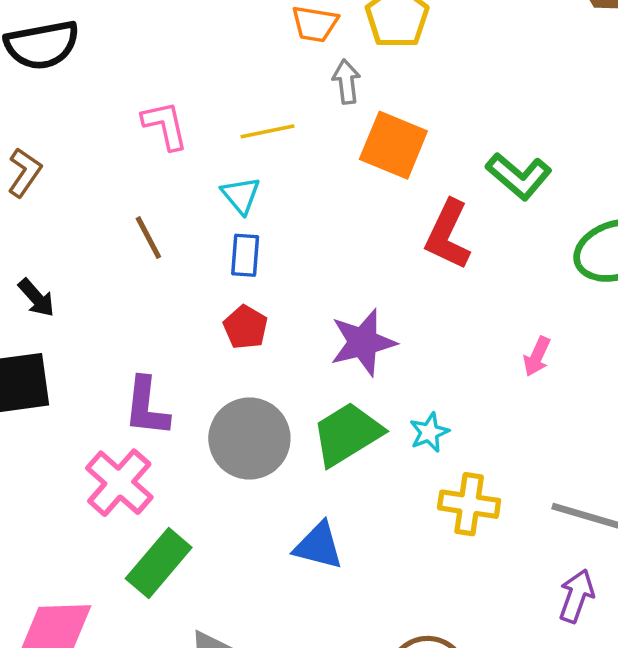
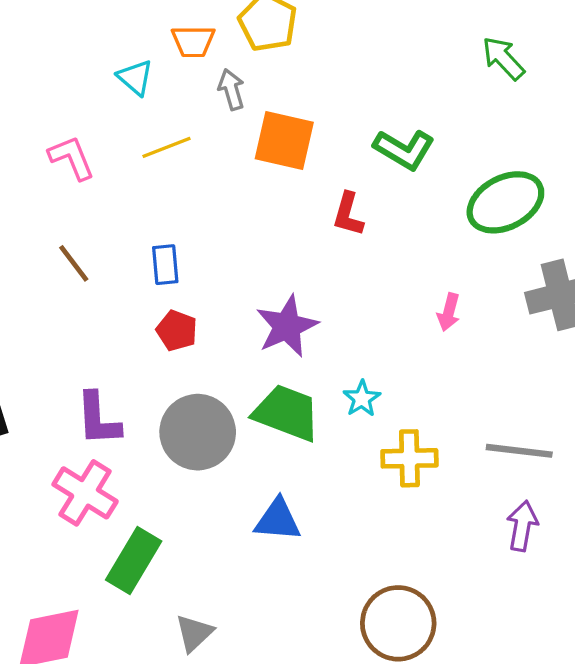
cyan triangle: (241, 195) -> (135, 78), moved
red L-shape: (448, 235) -> (348, 214), size x0.7
green trapezoid: (347, 434) -> (287, 413), turned 62

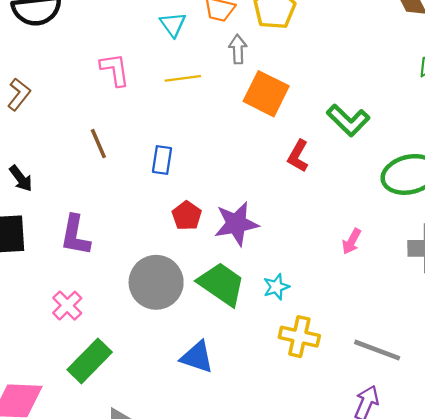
red pentagon: (177, 331) -> (187, 216), moved
purple L-shape: (98, 419) -> (75, 235), moved
pink cross: (85, 493) -> (67, 306), size x0.7

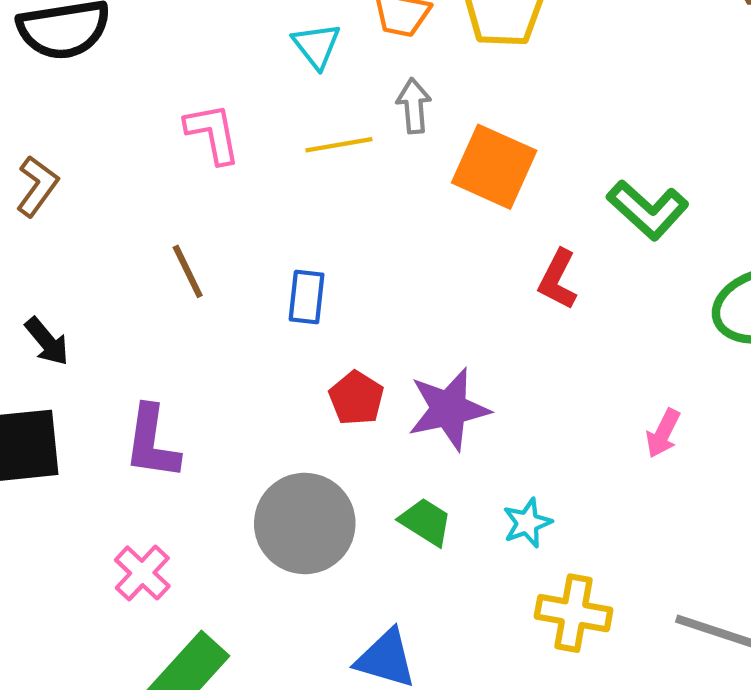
gray arrow: (238, 49) -> (414, 106), moved
green trapezoid: (221, 284) -> (426, 522), size x0.6

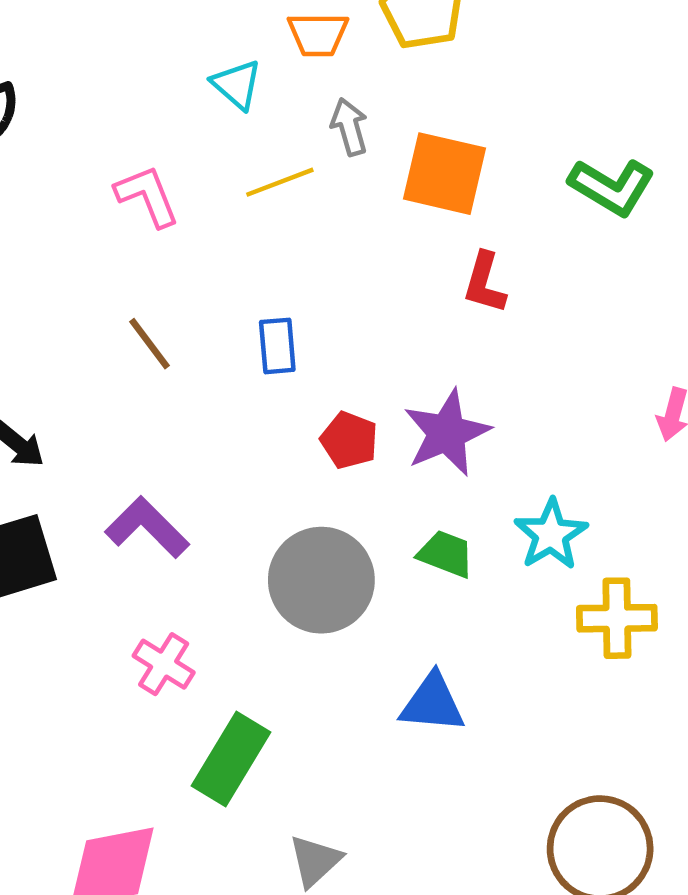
red L-shape: (558, 279) -> (485, 283), moved
purple L-shape: (152, 442) -> (147, 527), turned 138
cyan star: (527, 523) -> (551, 534), size x1.4

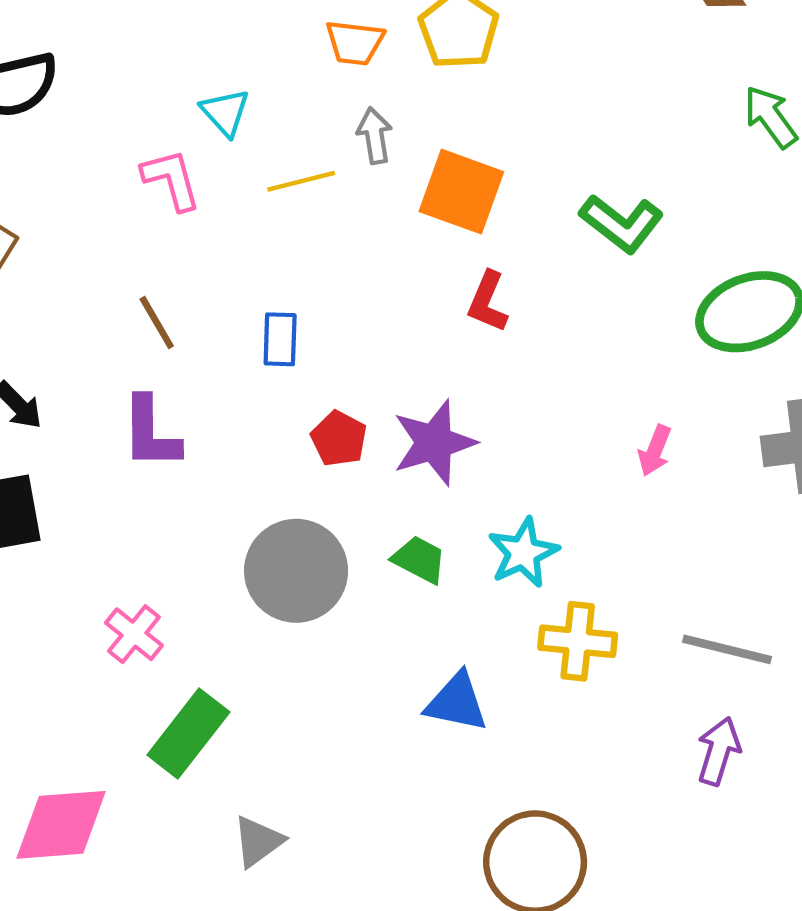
cyan triangle: (237, 84) -> (225, 112), moved
purple L-shape: (147, 527) -> (151, 433), moved, turned -142
blue triangle: (432, 703) -> (457, 702), moved

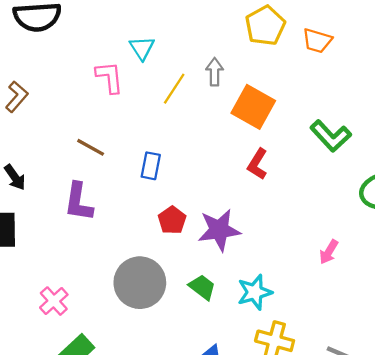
orange trapezoid: (355, 43) -> (317, 41), moved
yellow line: (301, 181) -> (174, 89), turned -52
brown line: (157, 322) -> (91, 147), turned -40

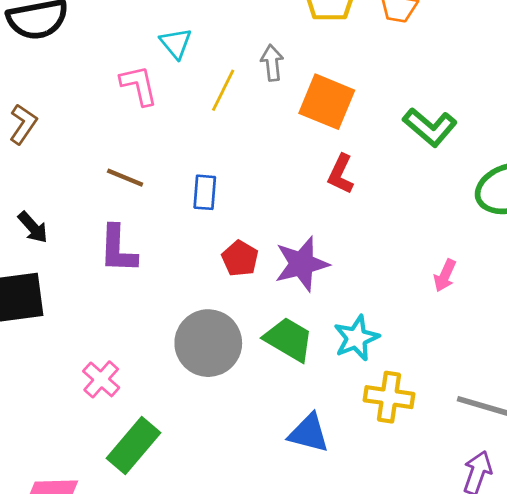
green trapezoid: (202, 287) -> (289, 339), size x1.4

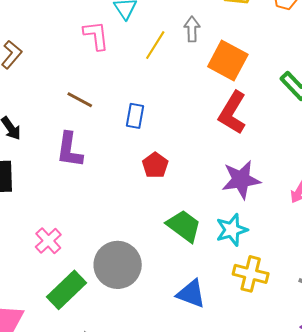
red L-shape: (341, 174) -> (232, 113), size x1.5
purple star: (302, 264) -> (241, 180), moved
gray circle: (208, 343) -> (118, 265), moved

